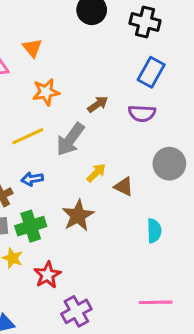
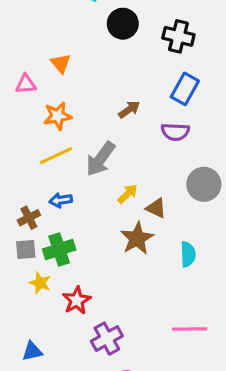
orange star: (46, 92) -> (58, 116), moved
brown arrow: (98, 104) -> (129, 110), moved
brown star: (78, 215) -> (137, 238), moved

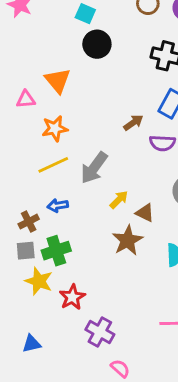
black circle: (123, 24) -> (97, 44), moved
orange triangle: (61, 63) -> (58, 81), size x1.4
brown arrow: (129, 110) -> (133, 123), moved
yellow star: (40, 283) -> (39, 281), size x1.4
purple cross: (107, 339) -> (100, 332), turned -32

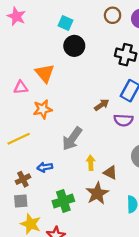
yellow line: (53, 165) -> (19, 139), moved
yellow arrow: (119, 200) -> (91, 163), turned -48
green cross: (56, 251) -> (63, 201), moved

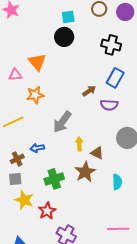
cyan square: (66, 23) -> (68, 17), moved, turned -32

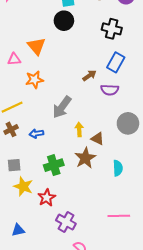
brown cross: (17, 159) -> (11, 129), moved

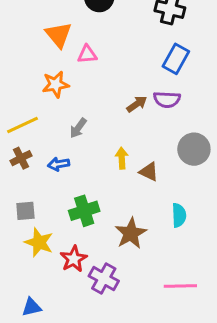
pink triangle: (14, 59) -> (87, 54), moved
brown arrow: (89, 76) -> (137, 104), moved
gray arrow: (62, 107) -> (78, 128), moved, size x0.6
brown star: (85, 158) -> (131, 233), moved
purple cross: (66, 222) -> (104, 278), moved

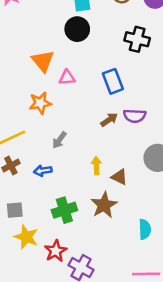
blue rectangle: (176, 59) -> (113, 81), moved, turned -50
cyan semicircle: (179, 215) -> (145, 229), moved
brown star: (131, 233) -> (104, 205), moved

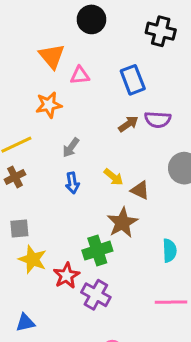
yellow arrow: (96, 166) -> (114, 177), turned 132
blue arrow: (43, 171) -> (72, 183), moved, turned -90
green cross: (64, 210) -> (97, 251), moved

